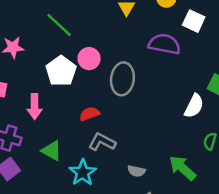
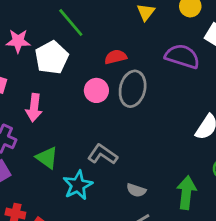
pink circle: (89, 59) -> (96, 90), moved
white pentagon: (61, 71) -> (52, 57), moved
red semicircle: (89, 114) -> (116, 57), moved
green arrow: (182, 168) -> (186, 193), turned 48

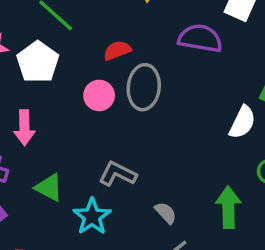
gray semicircle: (136, 190) -> (166, 213), turned -144

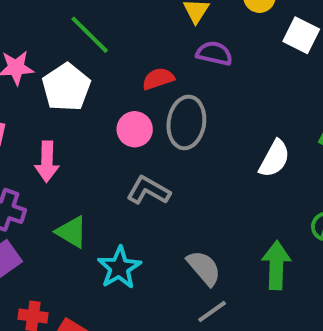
purple semicircle: (200, 38) -> (214, 53), moved, size x0.7
white semicircle: (242, 122) -> (274, 159), moved
gray L-shape: (118, 174) -> (148, 190), moved
gray semicircle: (166, 213) -> (204, 268), size x1.4

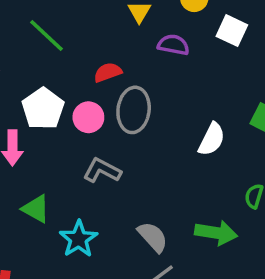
purple semicircle: (214, 53) -> (173, 45), moved
white pentagon: (66, 87) -> (43, 109), moved
green arrow: (276, 265) -> (216, 233), turned 99

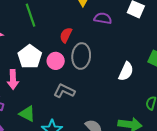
green line: (46, 36) -> (30, 15), turned 30
red semicircle: (108, 72) -> (66, 35), turned -42

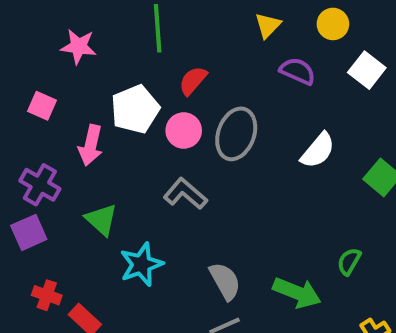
red semicircle: (66, 35) -> (193, 81), moved
white semicircle: (126, 71) -> (318, 150), moved

